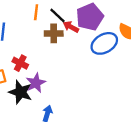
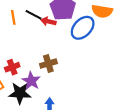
brown cross: (54, 33) -> (48, 64), moved
red cross: (20, 63) -> (12, 67), turned -32

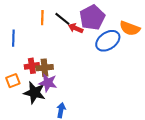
brown cross: (48, 64) -> (45, 68), moved
purple star: (31, 81) -> (48, 83), turned -30

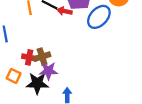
red cross: (32, 66) -> (29, 57), turned 32
orange square: (13, 81) -> (14, 76), turned -32

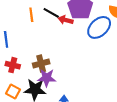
red cross: (29, 57) -> (13, 65), moved
orange square: (14, 76) -> (13, 92), moved

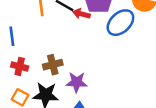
purple star: (47, 78) -> (77, 82), moved

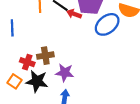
red cross: (20, 66) -> (27, 62), moved

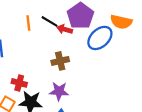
brown cross: (45, 56) -> (60, 61), moved

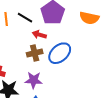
red arrow: (65, 29) -> (39, 35), moved
blue ellipse: (100, 38) -> (60, 53), moved

